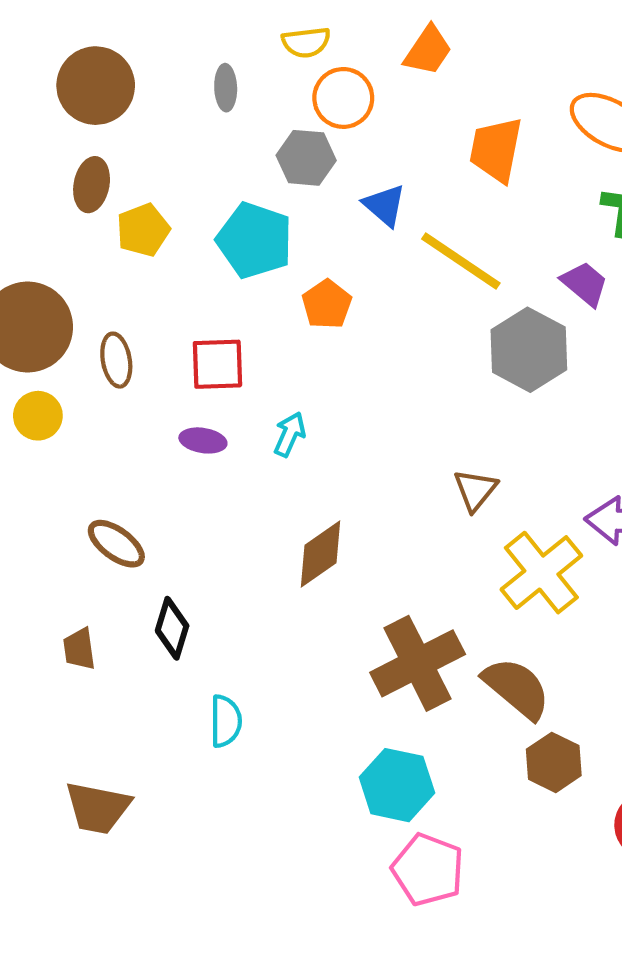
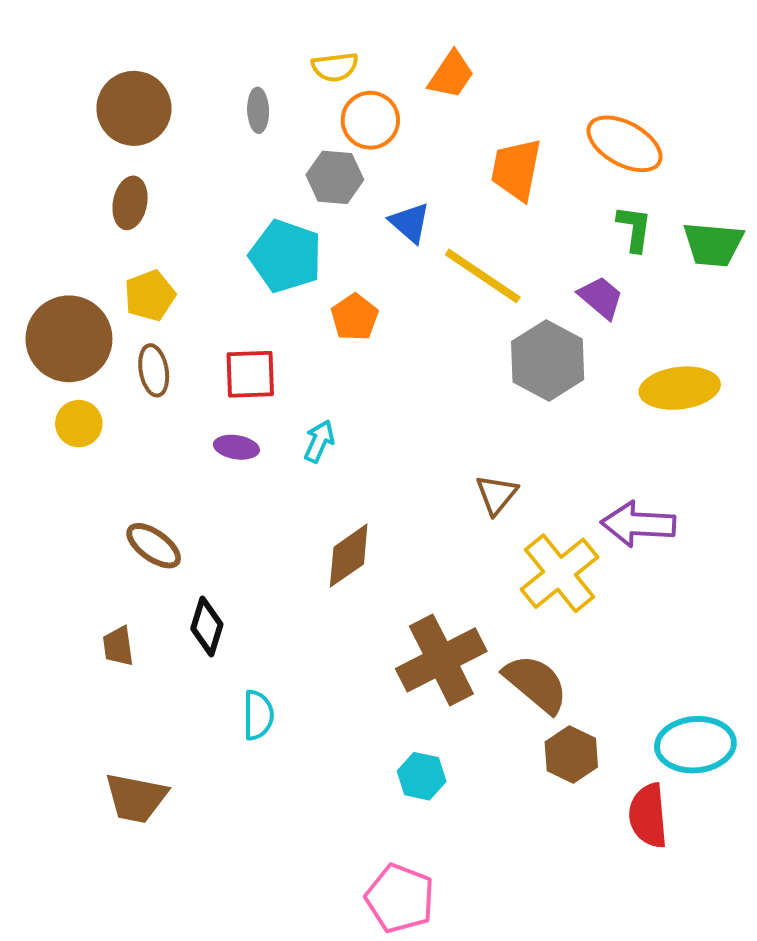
yellow pentagon: (143, 230) -> (150, 296), moved
cyan hexagon: (397, 785) -> (422, 776), size x0.7
pink pentagon: (428, 870) -> (400, 898), moved

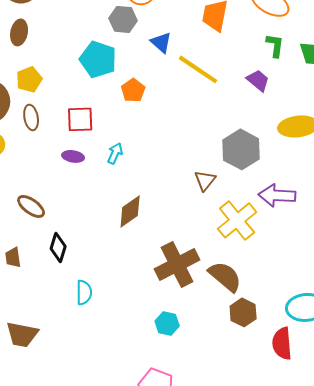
gray hexagon: (548, 361) -> (241, 149), moved

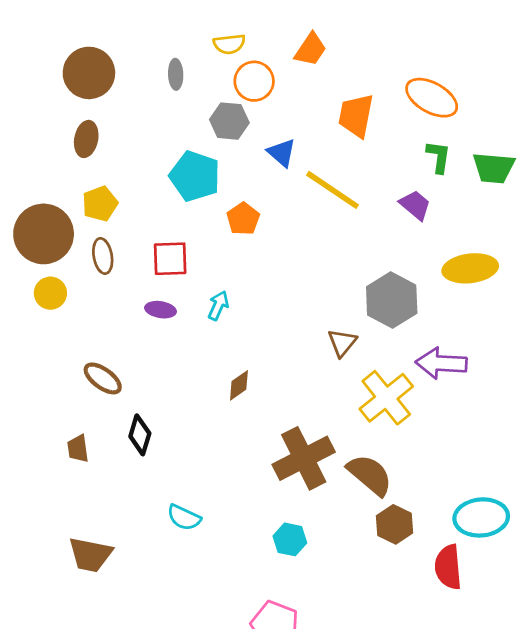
brown diamond: (130, 211) -> (239, 385), size x0.7
cyan semicircle: (84, 292) -> (184, 517), moved, turned 115

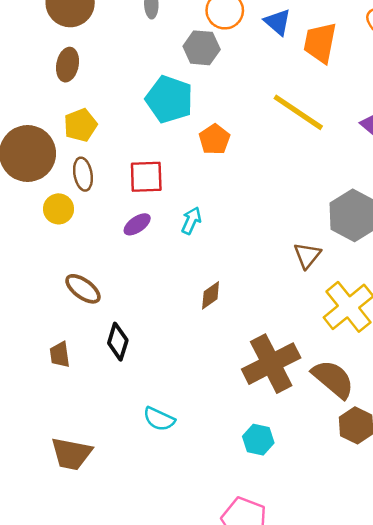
blue triangle: (282, 153) -> (278, 22), moved
yellow circle: (50, 293) -> (59, 209), moved
purple ellipse: (161, 310) -> (137, 224), turned -44

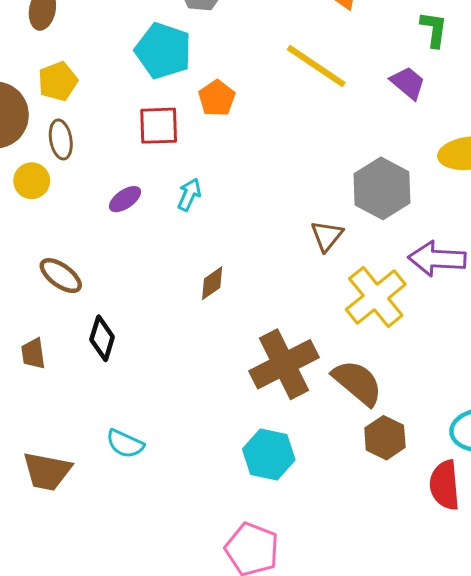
red square: (146, 177) -> (159, 126), moved
cyan semicircle: (159, 419) -> (125, 444), moved
cyan hexagon: (258, 440) -> (269, 454), size x1.4

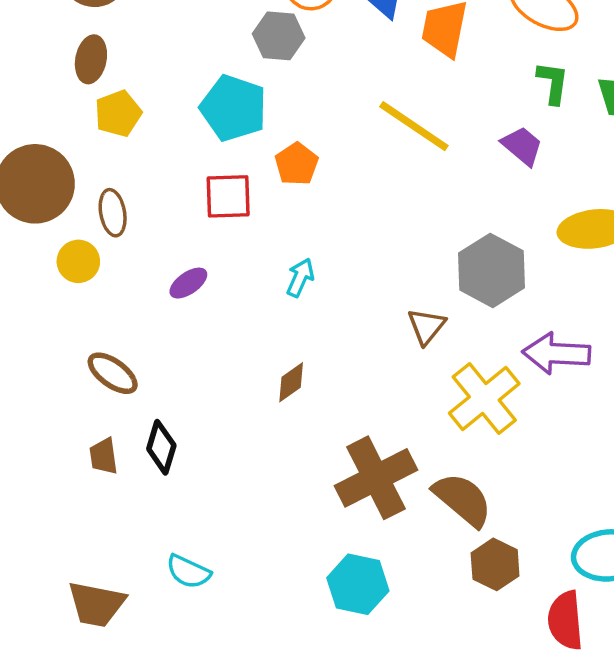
yellow pentagon: (58, 81) -> (118, 113), moved
cyan arrow: (189, 195) -> (300, 278), moved
brown trapezoid: (33, 354) -> (104, 456), moved

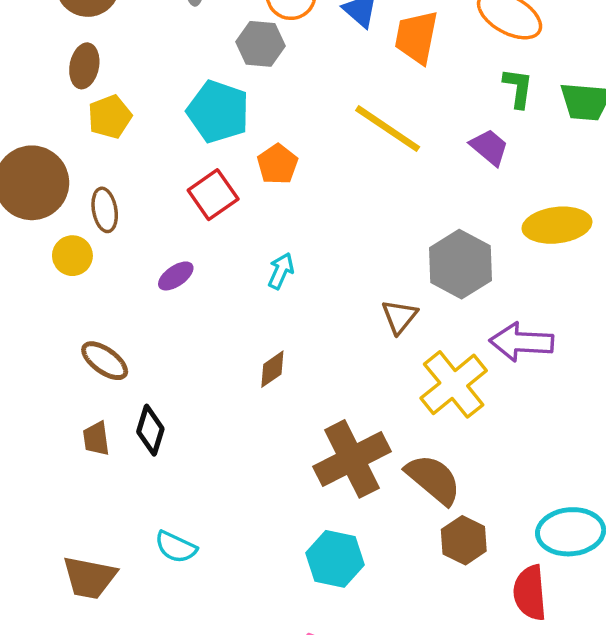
red square: (228, 196) -> (213, 195), turned -33

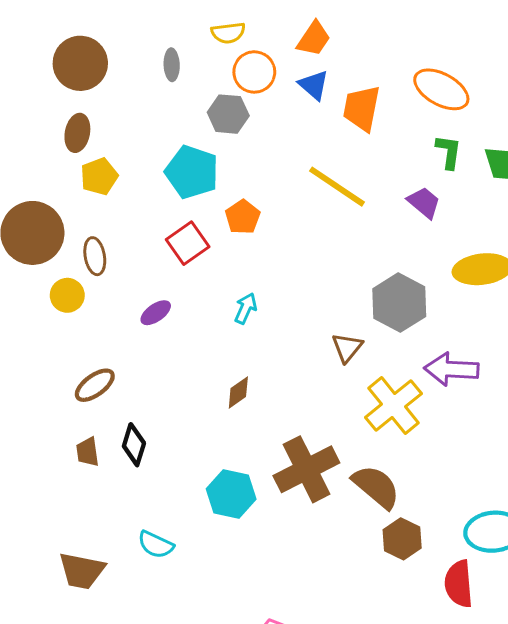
brown ellipse: (105, 361) -> (95, 385), turned -72
cyan hexagon: (335, 559) -> (231, 494), moved

